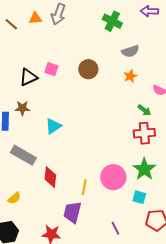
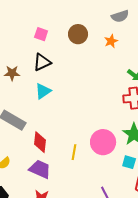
orange star: (130, 76) -> (111, 41), moved
black triangle: (28, 77) -> (42, 62), moved
purple trapezoid: (72, 212) -> (40, 169), moved, turned 100

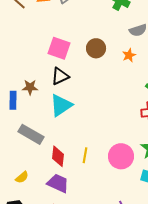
pink square: (41, 34) -> (59, 48), size x1.6
cyan triangle: (43, 91) -> (61, 105), size x1.4
yellow line: (74, 152) -> (85, 155), moved

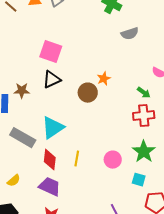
brown circle: (96, 48) -> (88, 93), moved
orange star: (129, 55) -> (104, 79), moved
cyan triangle: (61, 105) -> (53, 128), moved
pink circle: (121, 156) -> (113, 160), size x0.7

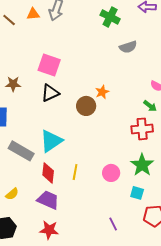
brown star: (22, 91) -> (13, 84), moved
green arrow: (144, 93) -> (150, 106), moved

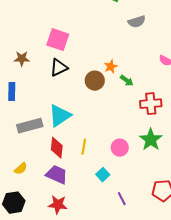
green arrow: (150, 106) -> (127, 81), moved
gray rectangle: (21, 151) -> (30, 126), turned -45
cyan square: (137, 193) -> (103, 175), moved, turned 32

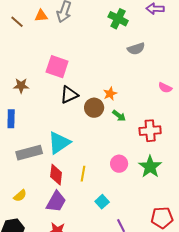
black triangle: (59, 68) -> (69, 95), moved
green arrow: (127, 81) -> (119, 116), moved
pink circle: (120, 148) -> (119, 164), moved
purple trapezoid: (57, 175) -> (56, 202), turned 95

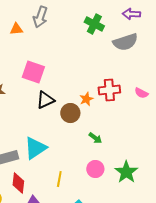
orange triangle: (41, 16) -> (16, 29), moved
gray semicircle: (136, 49) -> (125, 42), moved, size x1.4
green arrow: (119, 116) -> (95, 138), moved
red cross: (150, 131) -> (109, 90), moved
red diamond: (56, 175) -> (18, 183), moved

